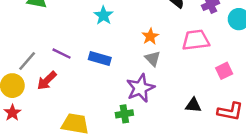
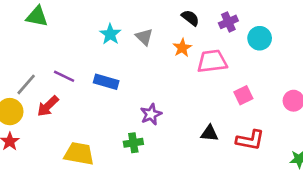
orange star: (150, 36) -> (182, 48), moved
gray triangle: (153, 58) -> (144, 37), moved
purple star: (140, 88) -> (151, 114), size x0.7

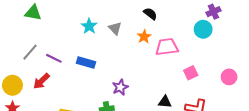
purple cross: (228, 22) -> (213, 12), moved
gray line: (26, 84) -> (30, 52), moved

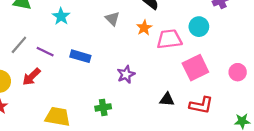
cyan star: (89, 26) -> (61, 16), moved
cyan circle: (203, 29) -> (199, 27), moved
pink square: (191, 73) -> (195, 68), size x1.6
purple star: (120, 87) -> (126, 74), moved

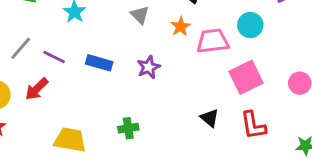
purple star: (126, 74) -> (149, 67), moved
black triangle: (167, 99) -> (210, 118), turned 35
red L-shape: (201, 105) -> (253, 125), turned 70

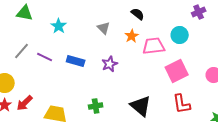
red arrow: (37, 89) -> (25, 103), moved
black triangle: (210, 118) -> (141, 106), moved, size x1.6

